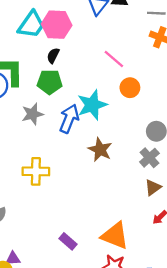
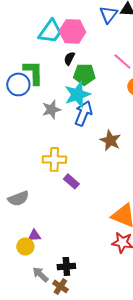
green pentagon: (50, 82) -> (84, 74), moved
cyan star: (92, 105) -> (77, 94), moved
purple rectangle: (68, 241) -> (71, 181), moved

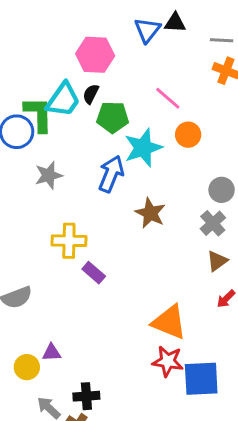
cyan trapezoid: (50, 31) -> (63, 100), moved
cyan star: (77, 94) -> (143, 148), moved
gray star: (51, 109) -> (49, 175), moved
purple triangle: (34, 235) -> (52, 353), moved

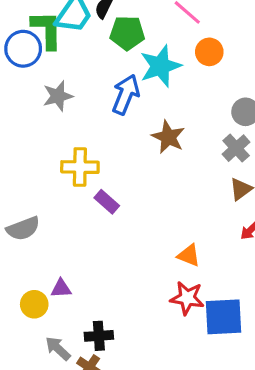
orange triangle: (169, 322) -> (189, 255), size x0.6

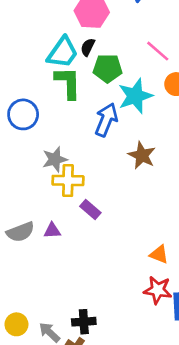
green L-shape: (47, 30) -> (68, 83), moved
blue circle: (23, 49) -> (23, 114), moved
gray star: (58, 96) -> (55, 159), moved
purple triangle: (61, 288) -> (52, 231), moved
yellow circle: (34, 304) -> (16, 324), moved

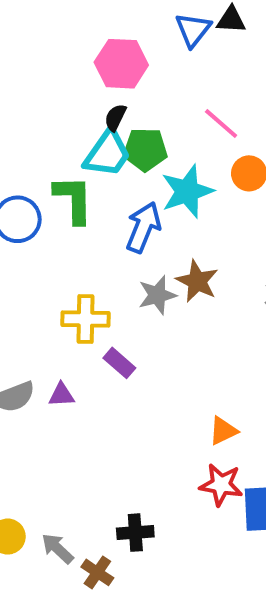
cyan trapezoid: (63, 52) -> (107, 153), moved
green L-shape: (68, 83) -> (73, 199), moved
gray star: (55, 159) -> (157, 295), moved
orange triangle: (159, 254) -> (223, 431), turned -48
black cross: (84, 322) -> (135, 533), moved

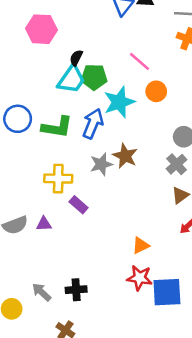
pink hexagon: (121, 64) -> (42, 29), moved
green L-shape: (73, 199) -> (57, 127), moved, turned 100
black cross: (135, 533) -> (76, 290), moved
gray arrow: (58, 548) -> (42, 292), moved

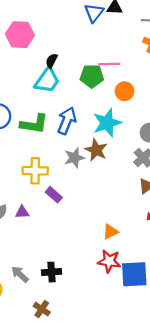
pink line: (139, 61) -> (109, 64), turned -42
green pentagon: (94, 77) -> (92, 76), moved
cyan star: (119, 102) -> (107, 123), moved

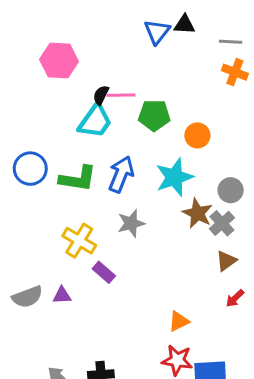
pink line: (109, 64) -> (121, 95), moved
brown star: (96, 150) -> (197, 213), moved
yellow cross: (35, 171) -> (79, 241), turned 30

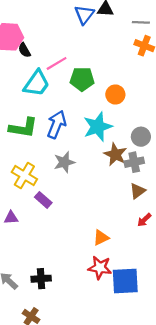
black semicircle: (101, 95) -> (24, 50), moved, turned -56
pink line: (121, 95) -> (57, 63), turned -30
gray cross: (222, 223) -> (134, 162), turned 30

